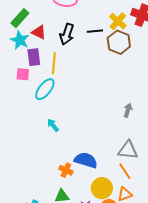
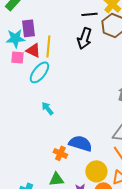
red triangle: (39, 32) -> (33, 50), moved
black arrow: (67, 34) -> (84, 38), moved
cyan star: (20, 40) -> (15, 38), moved, turned -30
purple rectangle: (34, 57) -> (28, 28), moved

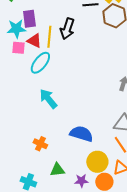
black arrow: (84, 38) -> (67, 29), moved
cyan arrow: (47, 108) -> (48, 99), size x1.5
orange cross: (60, 153) -> (40, 144), moved

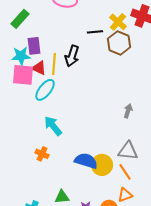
pink square: (18, 48) -> (23, 75), size x1.6
orange cross: (40, 144) -> (42, 154), moved
yellow circle: (97, 162) -> (102, 165), moved

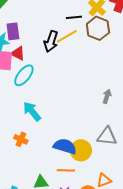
yellow line: (54, 64) -> (67, 36), moved, turned 55
orange line: (125, 172) -> (66, 170), moved, turned -54

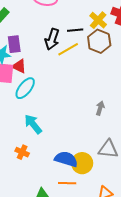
black arrow: (51, 41) -> (52, 39), moved
gray arrow: (107, 96) -> (100, 108), moved

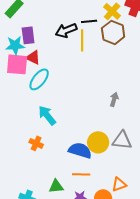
black arrow: (52, 39) -> (66, 30), turned 50
yellow line: (68, 49) -> (82, 40), turned -60
yellow circle: (82, 163) -> (98, 142), moved

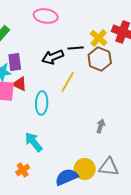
yellow line: (82, 40) -> (68, 82), moved, turned 30
cyan ellipse: (39, 79) -> (42, 103), moved, turned -35
orange cross: (36, 143) -> (23, 170), turned 32
blue semicircle: (80, 150) -> (67, 177), turned -40

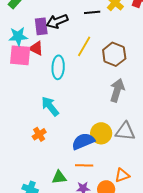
black arrow: (53, 57) -> (57, 21), moved
brown hexagon: (100, 59) -> (114, 54), moved
purple rectangle: (15, 62) -> (41, 26), moved
gray arrow: (101, 126) -> (117, 90), size x1.6

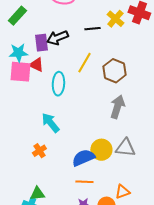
green triangle: (59, 177) -> (37, 194), moved

